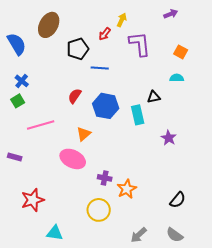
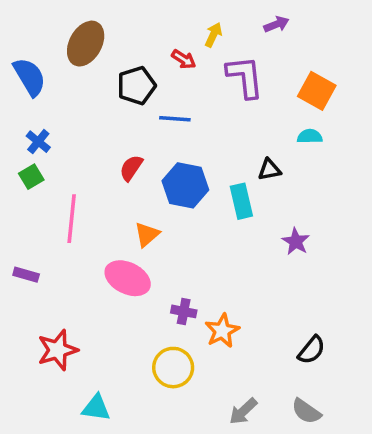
purple arrow: (171, 14) -> (276, 24), moved
red arrow: (105, 34) -> (184, 59), turned -96
orange square: (181, 52) -> (317, 91), size x1.5
pink line: (41, 125) -> (72, 219), turned -68

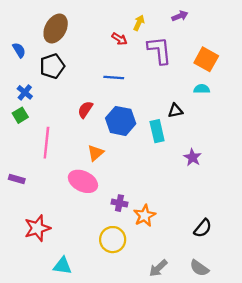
blue semicircle: (30, 77) -> (19, 50), size x0.6
black pentagon: (136, 86) -> (52, 66), moved

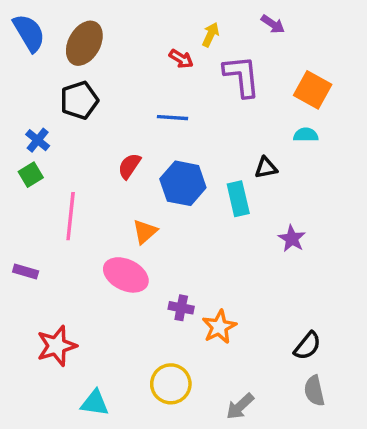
purple arrow: (180, 16) -> (273, 24), turned 56
blue semicircle: (19, 50) -> (29, 33), moved, size x1.6
yellow circle: (113, 240) -> (171, 384), moved
gray semicircle: (199, 268) -> (314, 391), moved, turned 42

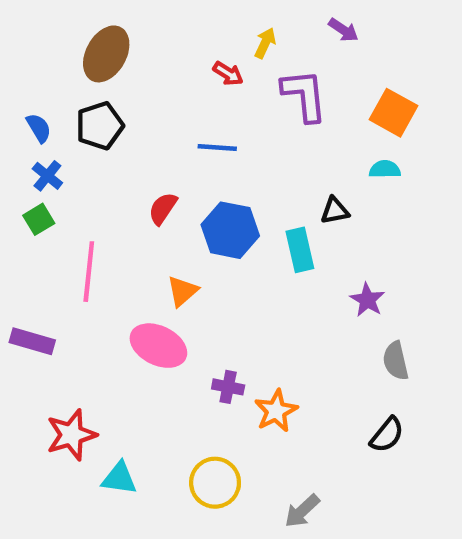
blue semicircle: (29, 33) -> (39, 128), moved, size x0.6
purple rectangle: (26, 271) -> (32, 341), size x1.4
gray semicircle: (314, 391) -> (396, 361), moved
cyan triangle: (95, 403) -> (119, 478), moved

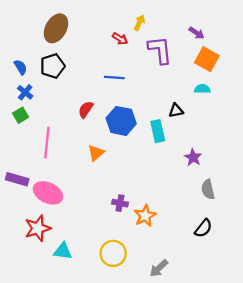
purple arrow: (343, 30) -> (197, 33), moved
pink ellipse: (158, 346) -> (48, 193), moved

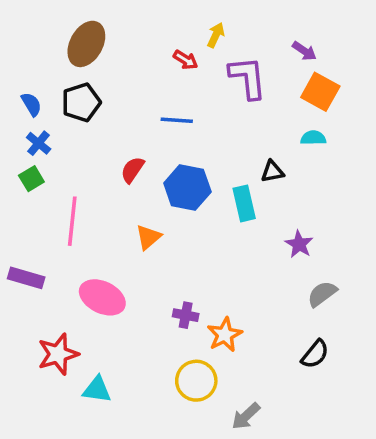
gray semicircle: (208, 189) -> (322, 294), turned 66
pink ellipse: (48, 193) -> (102, 297), moved
yellow circle: (113, 253) -> (196, 381), moved

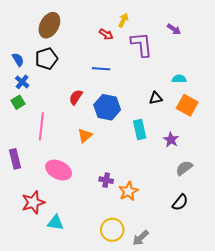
orange square: (320, 92) -> (187, 105), moved
cyan rectangle: (244, 203) -> (140, 130), moved
purple rectangle: (26, 278) -> (15, 159), turned 60
yellow circle: (196, 381) -> (112, 230), moved

